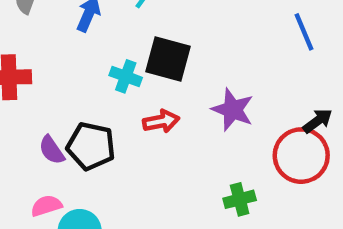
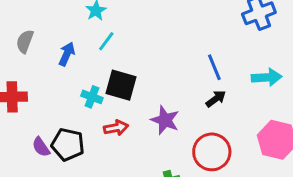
black arrow: (318, 121) -> (216, 99), moved

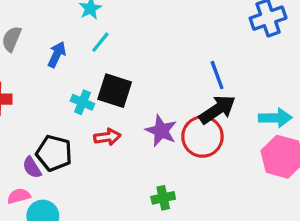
cyan arrow: (267, 77) -> (275, 118), moved
black arrow: (216, 99) -> (217, 110), size x1.6
purple semicircle: (41, 147) -> (32, 167), moved
red circle: (212, 152) -> (202, 137), moved

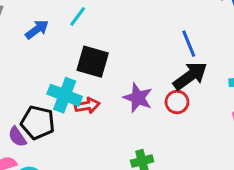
blue arrow: (57, 54) -> (37, 29), turned 30
cyan cross: (82, 102) -> (65, 95), moved, size x1.5
red circle: (202, 137) -> (177, 102), size x0.6

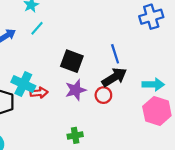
black square: (93, 62) -> (72, 61), moved
purple star: (138, 98) -> (76, 90), turned 30

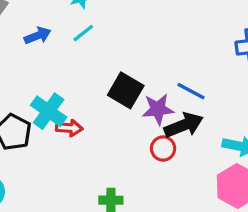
blue line: (115, 54) -> (191, 91), turned -54
purple star: (76, 90) -> (158, 109), moved

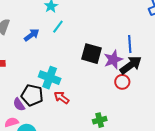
blue line: (191, 91) -> (130, 44), turned 72
red arrow: (69, 128) -> (61, 98), moved, turned -133

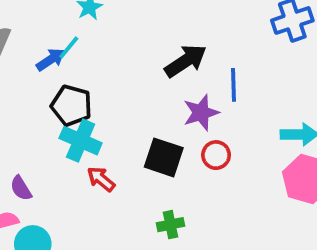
cyan line: (58, 27) -> (69, 47), moved
black square: (92, 54) -> (164, 157), moved
black arrow: (131, 65) -> (186, 61), moved
black pentagon: (32, 95) -> (71, 105), moved

